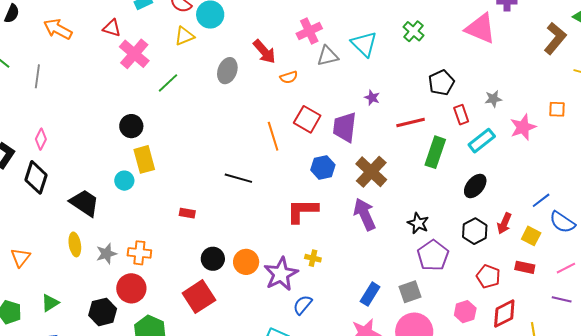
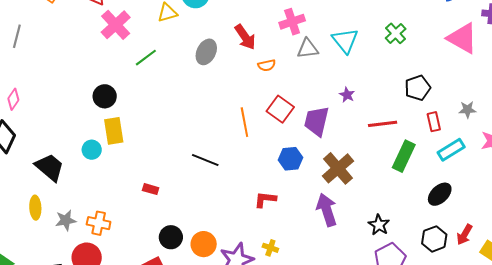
red L-shape: (302, 211) -> (265, 199), size x0.7

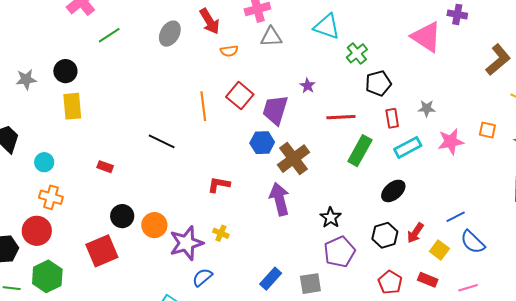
green cross: (396, 33) -> (357, 53), moved
cyan triangle: (345, 41) -> (327, 27), moved, turned -36
cyan circle: (92, 150) -> (44, 162), moved
blue hexagon: (290, 159) -> (262, 143), moved
gray star: (66, 220) -> (26, 79), moved

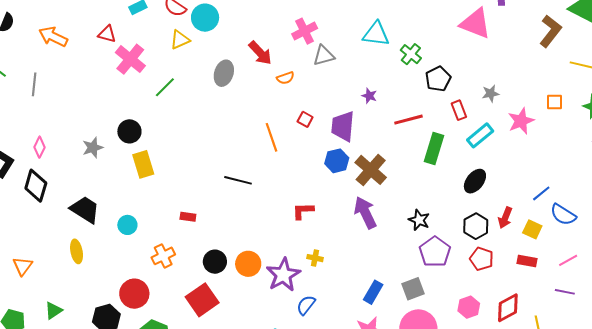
red square: (240, 96) -> (305, 119), size x0.6
orange cross: (51, 197) -> (163, 256), moved, turned -30
red pentagon: (390, 282) -> (482, 259), moved

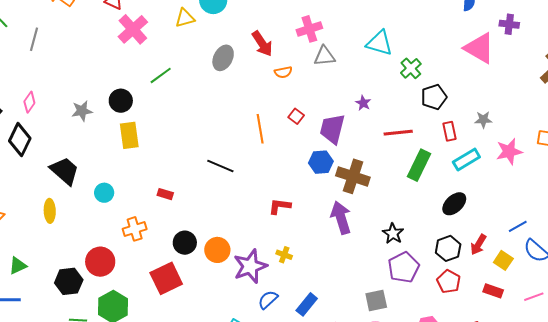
green line: (165, 87) -> (161, 75), moved
brown cross: (371, 170) -> (353, 176), turned -32
blue rectangle: (373, 292) -> (307, 304), moved

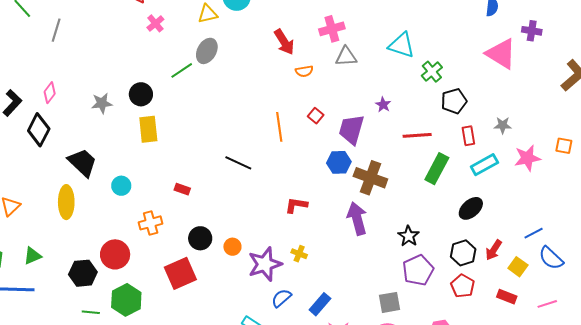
pink cross: (133, 29) -> (155, 23), size x0.6
gray ellipse: (223, 58) -> (207, 51), moved
yellow ellipse: (50, 211) -> (66, 202), size x1.4
orange circle: (217, 250) -> (232, 247), size x0.7

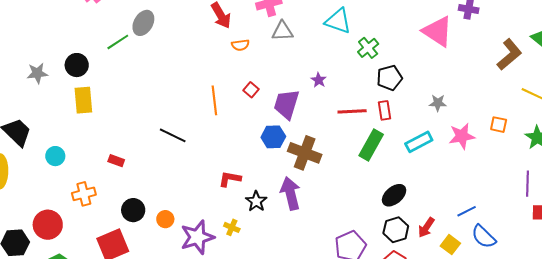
red rectangle: (468, 136) -> (384, 110), moved
black ellipse: (471, 208) -> (394, 195), moved
black star: (409, 236) -> (256, 201), moved

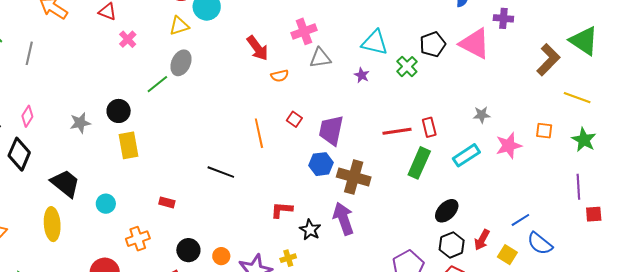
black pentagon: (390, 78) -> (433, 44), moved
purple star: (319, 80) -> (362, 75), moved
yellow cross: (232, 227) -> (288, 258), turned -35

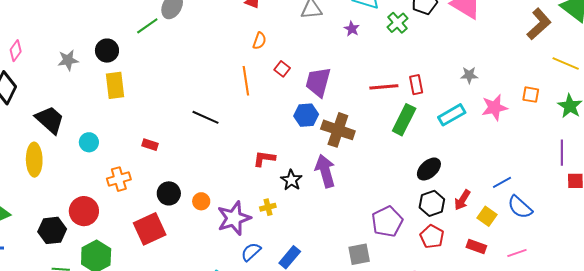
orange semicircle: (280, 76) -> (259, 41), moved, turned -60

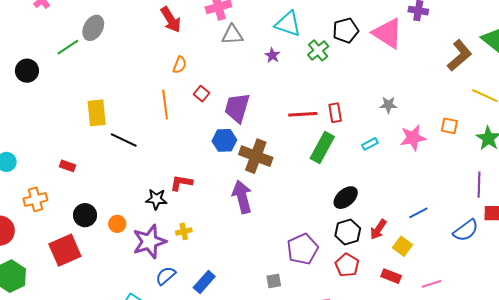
yellow rectangle: (115, 85) -> (97, 113), moved
cyan rectangle: (452, 115) -> (370, 144), size x0.6
black star: (291, 180) -> (156, 199), moved, turned -30
blue semicircle: (520, 207) -> (466, 230), moved, turned -80
gray square: (359, 254) -> (274, 281), size x0.7

